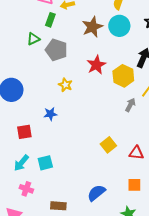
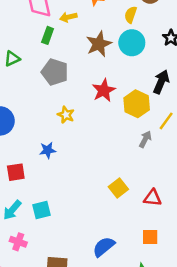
green triangle: (33, 39) -> (12, 59), moved

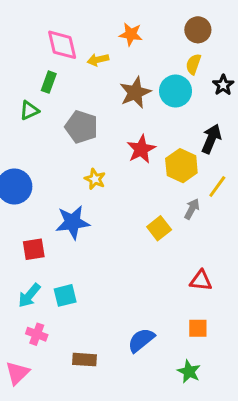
yellow semicircle: (131, 15) -> (193, 64), moved
green rectangle: (48, 35) -> (49, 82), moved
blue star: (48, 150) -> (73, 222), size x1.6
yellow square: (118, 188) -> (159, 228), moved

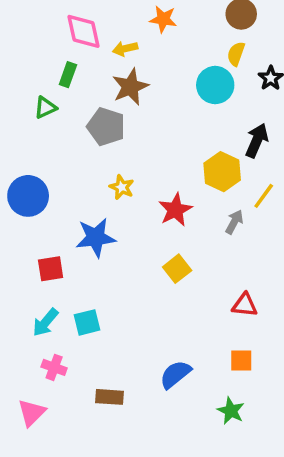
brown star: (135, 93) -> (130, 87), moved
red star: (141, 149) -> (175, 210), moved
yellow square: (159, 228) -> (177, 269), moved

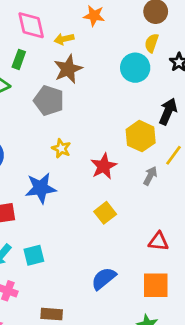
orange square: (241, 361) -> (156, 285), size x1.5
blue semicircle: (175, 374) -> (104, 278), moved

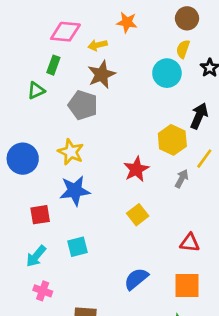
pink diamond: (31, 25) -> (65, 32), turned -72
yellow star: (61, 148) -> (71, 152), moved, size x1.4
cyan square: (34, 255) -> (77, 247), moved

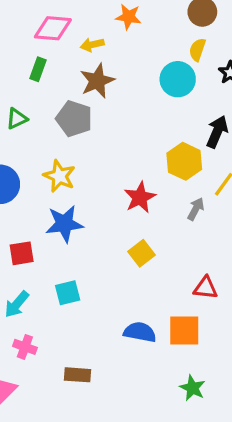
green triangle: (36, 90) -> (17, 119), moved
blue semicircle: (136, 279) -> (140, 332), turned 50
orange square: (187, 285) -> (184, 330), moved

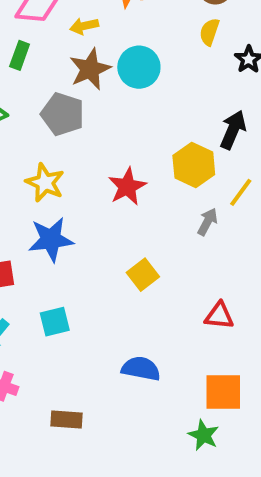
cyan circle: (178, 79) -> (139, 67), moved
red star: (140, 197) -> (127, 187), moved
orange square: (184, 330) -> (223, 392), moved

